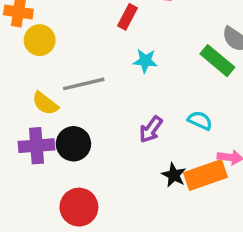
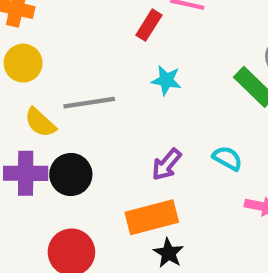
yellow circle: (40, 40) -> (23, 63), moved
black star: (174, 175) -> (168, 253), moved
orange rectangle: (205, 175) -> (152, 217), moved

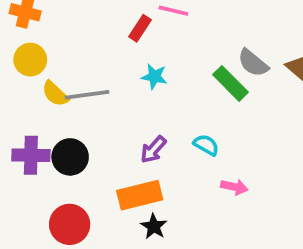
yellow semicircle: (40, 123) -> (55, 94), moved

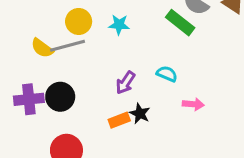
yellow circle: (30, 60) -> (79, 21), moved
orange rectangle: (140, 195) -> (119, 120), size x0.6
black star: (154, 226) -> (140, 114), moved

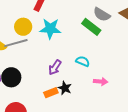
cyan star: (119, 25) -> (50, 29), size x1.5

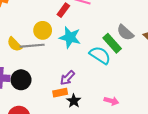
cyan semicircle: (83, 61) -> (100, 55), moved, size x1.5
orange rectangle: (51, 93) -> (60, 93), moved

